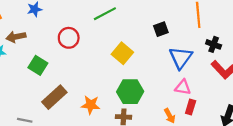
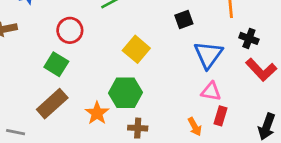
green square: (38, 65) -> (56, 64), moved
green hexagon: (130, 92) -> (125, 93), moved
orange star: (91, 105) -> (97, 113), turned 30

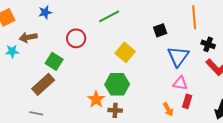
green square: (56, 64) -> (54, 61), moved
brown rectangle: (52, 104) -> (43, 84), moved
brown cross: (138, 128) -> (115, 110), moved

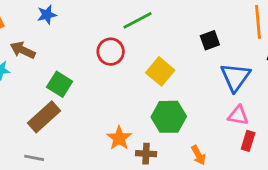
brown arrow: (28, 37) -> (23, 50), turned 36
red circle: (76, 38) -> (111, 52), moved
green hexagon: (117, 84) -> (169, 117), moved
orange arrow: (168, 109) -> (198, 155), moved

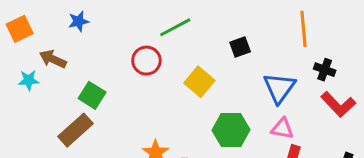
black square: (210, 40) -> (240, 47), moved
green hexagon: (169, 117) -> (231, 130), moved

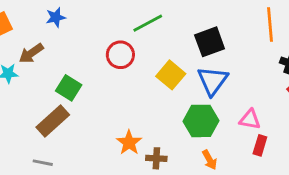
black square: (240, 47) -> (210, 42), size x1.5
brown arrow: (53, 59) -> (31, 53), turned -60
blue triangle: (279, 88) -> (212, 81), moved

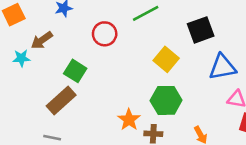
red circle: (120, 55) -> (105, 34), moved
blue triangle: (212, 81) -> (222, 67), moved, turned 44
green hexagon: (201, 121) -> (166, 100), moved

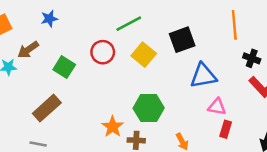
red circle: (105, 34) -> (103, 52), moved
yellow square: (166, 59) -> (144, 55), moved
green square: (75, 71) -> (64, 67), moved

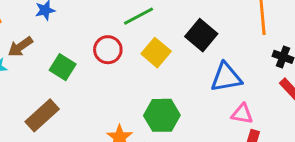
black square: (182, 40) -> (201, 35), turned -30

